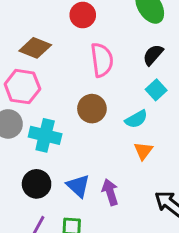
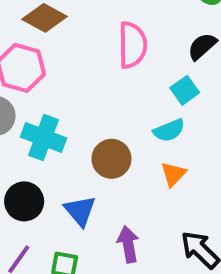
cyan square: (156, 90) -> (185, 90), moved
brown circle: (92, 109) -> (111, 159), moved
purple arrow: (110, 192) -> (128, 244), moved

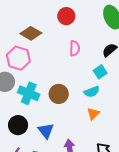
pink semicircle: (132, 45) -> (75, 48), size x0.7
brown circle: (111, 159) -> (59, 94), moved

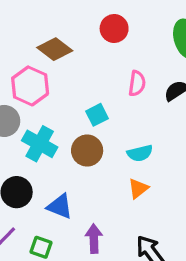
pink semicircle: (75, 48) -> (137, 83), moved
cyan square: (100, 72) -> (97, 115), moved
blue triangle: (46, 131) -> (60, 206), turned -36

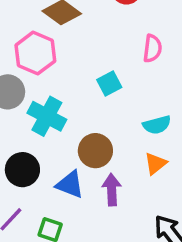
brown circle: (87, 151) -> (95, 151), moved
purple arrow: (94, 239) -> (112, 190), moved

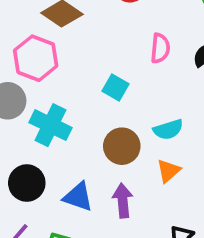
cyan square: (109, 84) -> (116, 88), turned -30
brown circle: (95, 151) -> (122, 146), moved

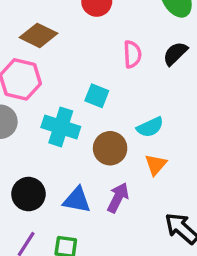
cyan cross: (51, 125) -> (61, 127), moved
purple arrow: (123, 201) -> (118, 198), turned 40

